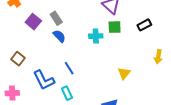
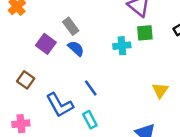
purple square: (33, 22) -> (46, 44), moved

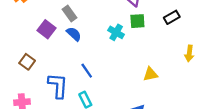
cyan cross: (122, 46) -> (116, 32), turned 35
yellow triangle: (160, 90) -> (150, 74), turned 42
blue L-shape: (60, 105) -> (58, 86), turned -148

